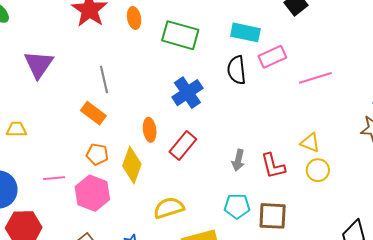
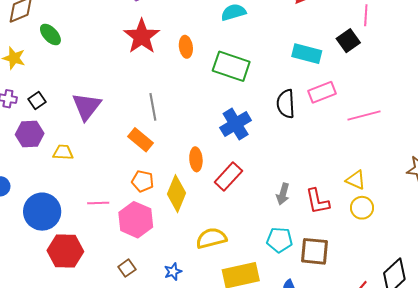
cyan rectangle: (245, 32) -> (307, 54), moved
purple triangle: (39, 64) -> (87, 106), moved

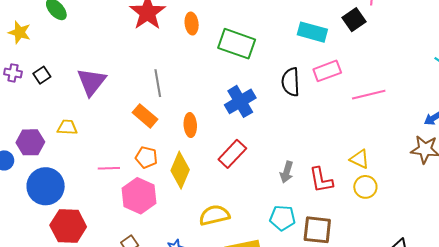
purple hexagon: (30, 134) -> (30, 142), moved
orange ellipse: (196, 159) -> (190, 125), moved
pink line: (98, 203) -> (109, 168), moved

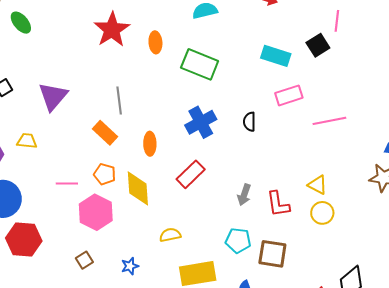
black semicircle: (291, 82) -> (249, 122), moved, size x0.7
yellow diamond: (180, 170) -> (138, 188), turned -30
yellow semicircle: (214, 215) -> (170, 235), size x0.7

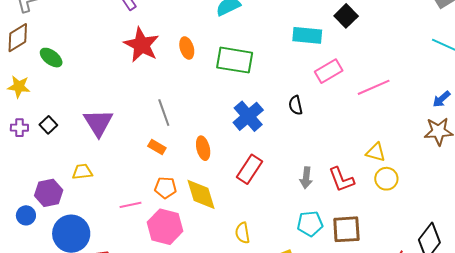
orange rectangle: (105, 133) -> (157, 147), size x0.7
yellow semicircle: (170, 235) -> (242, 233), turned -75

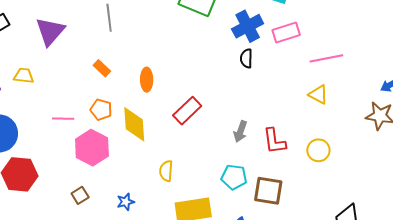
gray line: (164, 113) -> (109, 18), moved
blue cross: (248, 116) -> (248, 26), moved
yellow triangle: (376, 152) -> (318, 95), moved

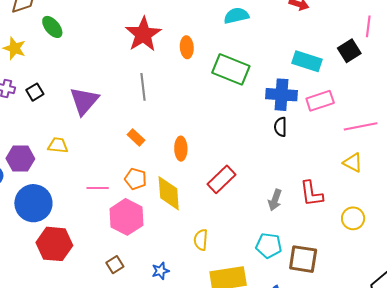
blue cross: (248, 26) -> (282, 95), turned 32
red L-shape: (274, 141) -> (311, 194), moved

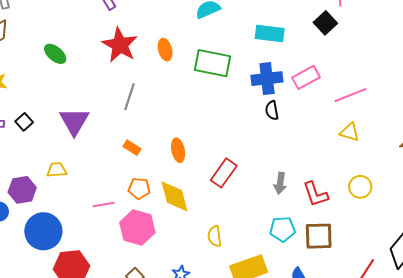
green ellipse: (52, 27) -> (55, 54), moved
cyan rectangle: (307, 61) -> (270, 33), moved
gray line: (143, 87) -> (129, 97), turned 36
red L-shape: (311, 194) -> (315, 194), moved

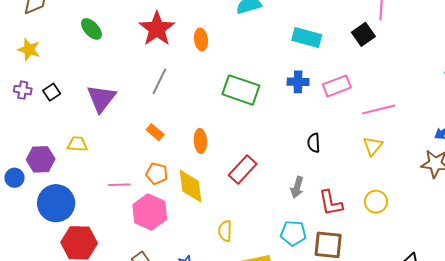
green rectangle: (213, 63) -> (241, 90), moved
blue cross: (267, 79) -> (298, 82), size x0.7
black semicircle: (272, 110) -> (314, 143), moved
yellow triangle: (350, 132) -> (373, 146), turned 45

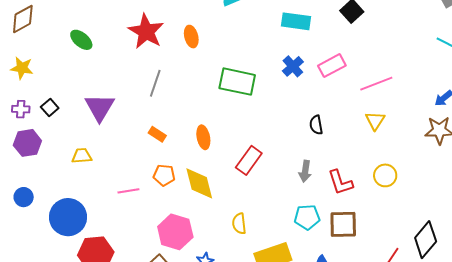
blue cross: (298, 82) -> (293, 66), turned -35
purple hexagon: (41, 159) -> (27, 143), moved
pink hexagon: (150, 212) -> (175, 232), moved

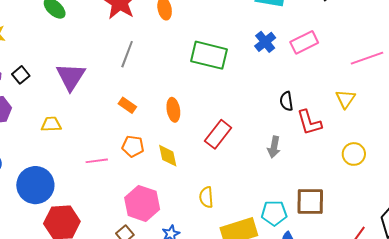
pink line: (376, 84) -> (367, 58), moved
red L-shape: (340, 182) -> (309, 122), moved
yellow diamond: (199, 183) -> (168, 156), size x0.7
cyan pentagon: (307, 217) -> (274, 213), moved

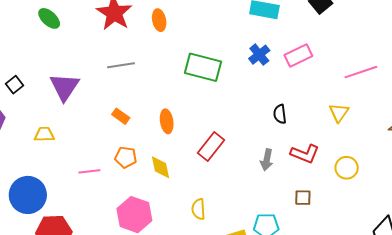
gray line: (127, 54) -> (121, 65), turned 60
red L-shape: (309, 122) -> (305, 154), moved, turned -52
brown square: (310, 201) -> (303, 198), moved, size x0.6

